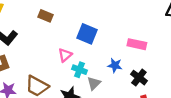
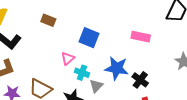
pink rectangle: (137, 44) -> (141, 37), moved
blue star: (115, 65) -> (117, 68), size x1.6

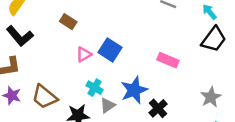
pink triangle: (68, 58) -> (84, 54), moved
blue star: (117, 68) -> (134, 90), turned 30

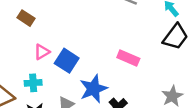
blue square: (110, 50) -> (67, 61), moved
cyan cross: (94, 88) -> (33, 83), moved, turned -35

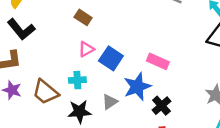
brown rectangle: (26, 18) -> (83, 17), moved
pink rectangle: (128, 58) -> (158, 61), moved

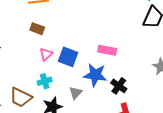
blue star: (137, 87) -> (95, 75), turned -30

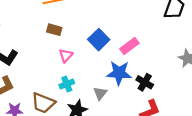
pink rectangle: (107, 50) -> (129, 46), turned -42
blue square: (68, 57) -> (99, 40), moved, turned 30

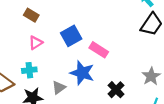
pink rectangle: (129, 46) -> (99, 50), turned 54
black cross: (145, 82) -> (116, 90), moved

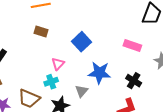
pink triangle: (36, 43) -> (58, 64), moved
pink rectangle: (99, 50) -> (132, 46), moved

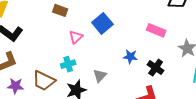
pink triangle: (58, 64) -> (76, 37), moved
blue star: (99, 73) -> (130, 57), moved, size x0.6

